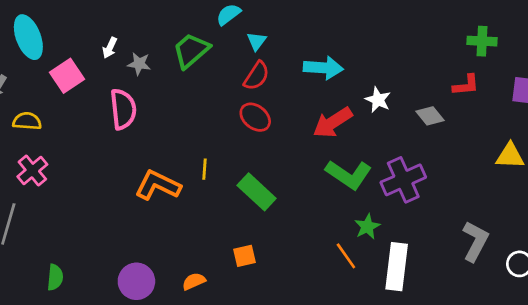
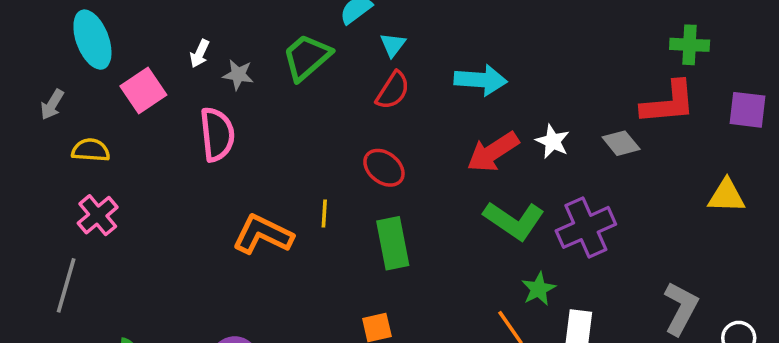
red L-shape: (466, 85) -> (668, 103), size x1.6
white star: (378, 100) -> (553, 141), moved
red ellipse: (255, 117) -> (384, 168), moved
green rectangle: (257, 192) -> (393, 243), turned 36

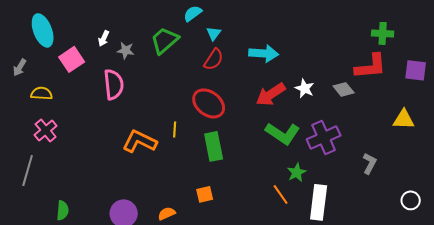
red ellipse: (384, 168) -> (209, 103), size x1.4
gray L-shape: (681, 308) -> (370, 163), moved, size x0.7

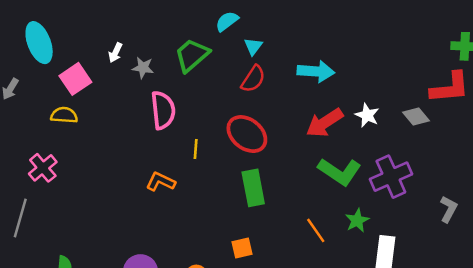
pink semicircle: (114, 84) -> (163, 110), moved
yellow semicircle: (42, 93) -> (64, 115), moved
yellow line: (175, 129) -> (196, 149), moved
orange L-shape: (140, 141) -> (161, 182), size x0.7
orange line: (281, 194) -> (316, 230), moved

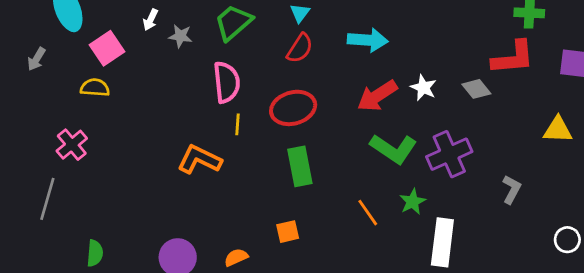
pink semicircle: (163, 110) -> (227, 82), moved
red ellipse: (247, 134) -> (293, 108), turned -54
orange L-shape: (161, 182) -> (199, 160), size x1.4

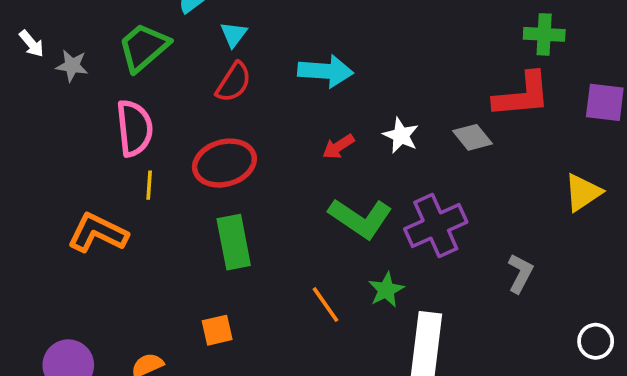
white arrow: (151, 20) -> (32, 44), turned -65
red arrow: (377, 96) -> (338, 146), size x0.6
yellow triangle: (558, 130) -> (583, 192), turned -36

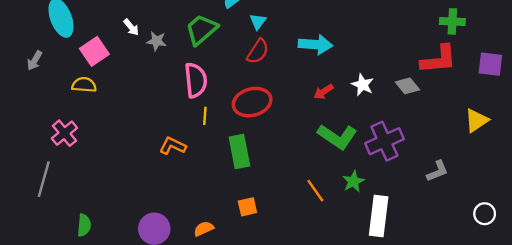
orange L-shape: (98, 233) -> (173, 146), size x0.7
green rectangle: (234, 242) -> (239, 152), moved
gray L-shape: (520, 273) -> (437, 171), turned 40

